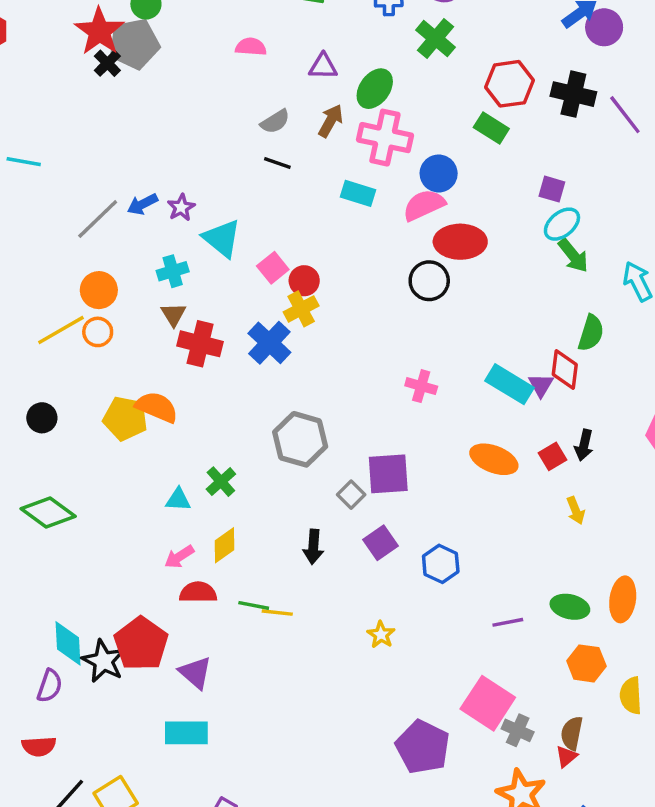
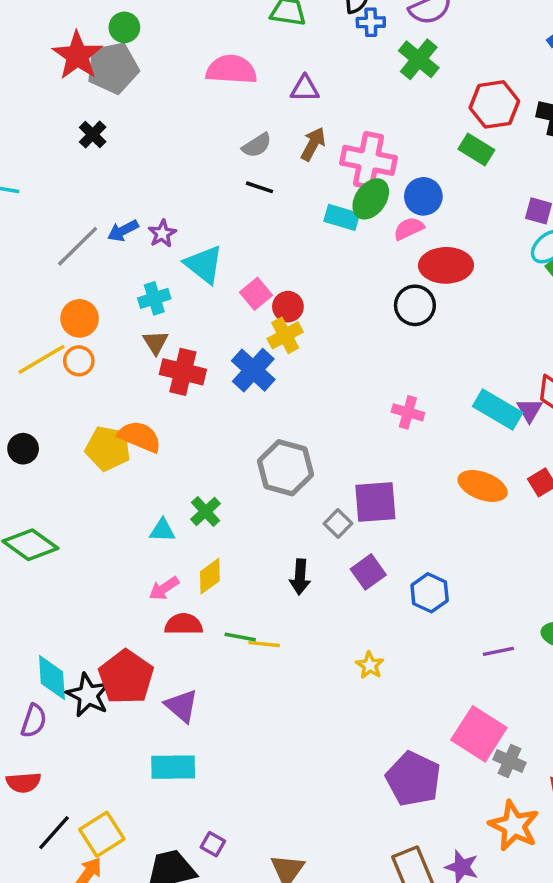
pink semicircle: (251, 47) -> (231, 70), size x1.6
black cross: (107, 63) -> (93, 135), moved
green ellipse: (375, 89) -> (371, 199), moved
pink semicircle: (424, 205) -> (409, 229), size x0.7

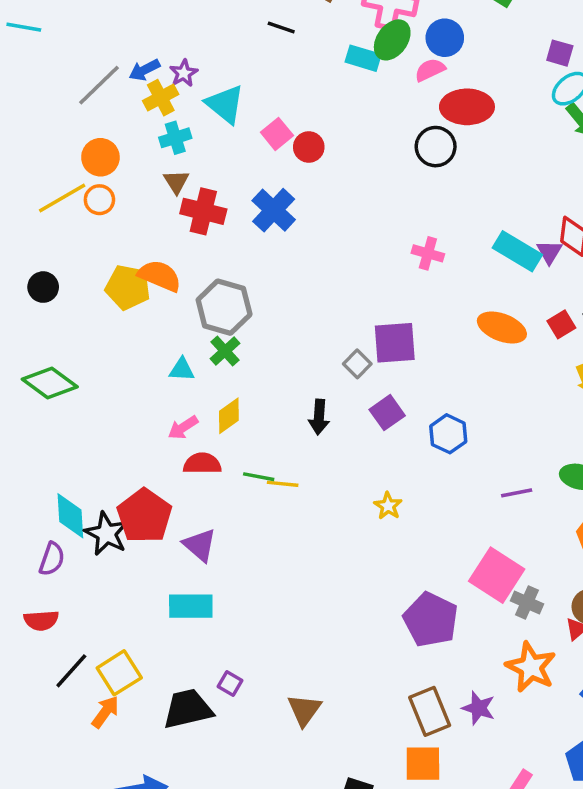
yellow cross: (285, 335) -> (161, 98), moved
gray hexagon: (286, 468) -> (224, 307), moved

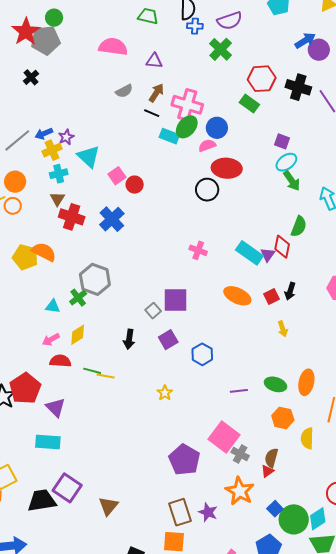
black line: (281, 28) -> (152, 113), moved
gray hexagon: (224, 307) -> (95, 279), moved
purple square: (230, 683) -> (67, 488), size x2.0

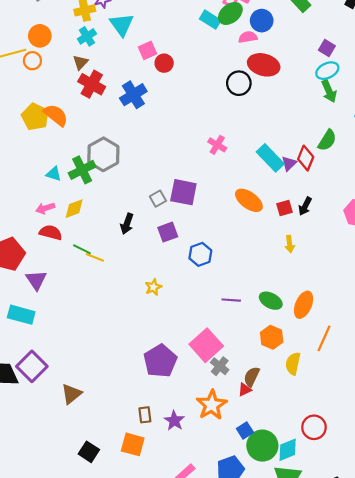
cyan cross: (59, 174) -> (87, 36), turned -30
green cross: (78, 298) -> (82, 170), size x1.4
brown rectangle: (180, 512) -> (145, 415), size x0.6

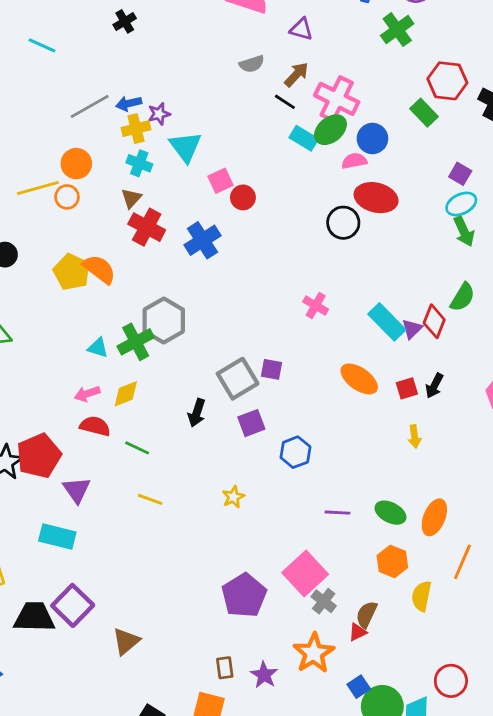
cyan cross: (87, 36) -> (139, 163), turned -36
purple square: (183, 192) -> (272, 369), size x0.6
gray square: (158, 199) -> (238, 379), size x1.8
yellow line: (95, 257) -> (150, 499), moved

